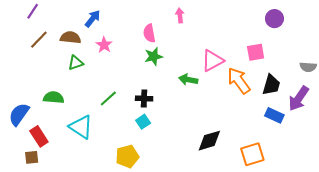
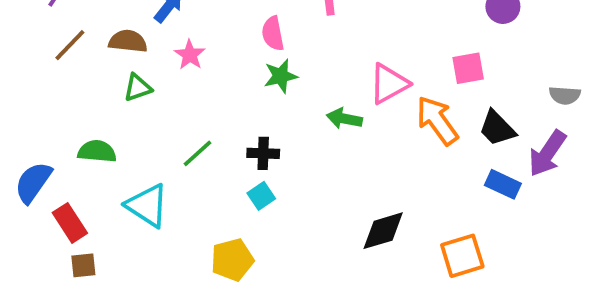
black trapezoid: (271, 85) -> (497, 128), turned 120
brown square: (32, 157) -> (83, 265), moved

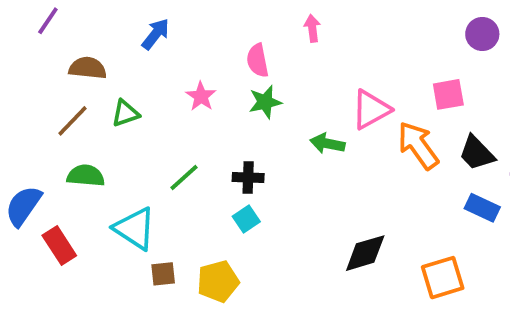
brown semicircle: (128, 41) -> (88, 68), moved
brown line: (70, 45) -> (73, 121), moved
pink star: (190, 55) -> (201, 96), moved
brown square: (83, 265) -> (163, 274), moved

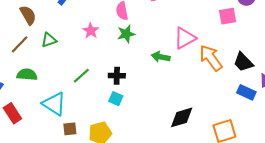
brown semicircle: (88, 68) -> (28, 15), turned 54
pink square: (448, 94) -> (228, 16), moved
cyan square: (246, 219) -> (116, 99), turned -32

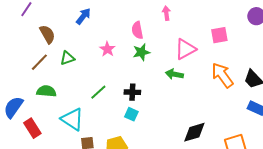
pink square: (228, 16) -> (219, 35), moved
pink triangle: (185, 38) -> (185, 49), moved

